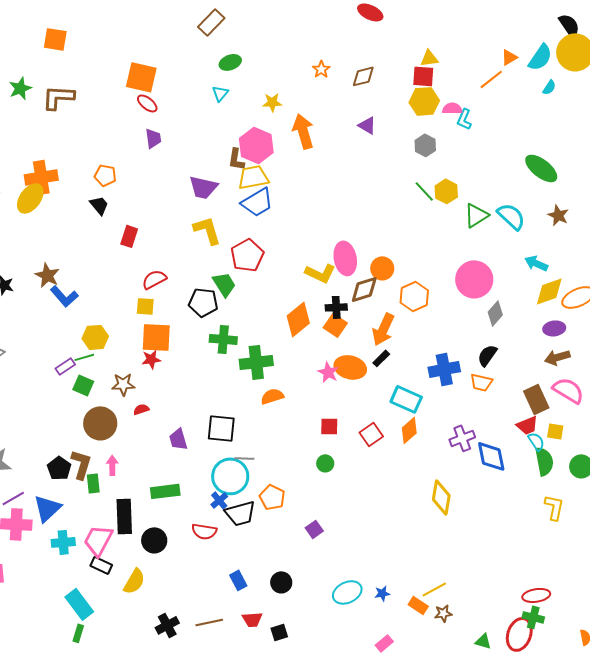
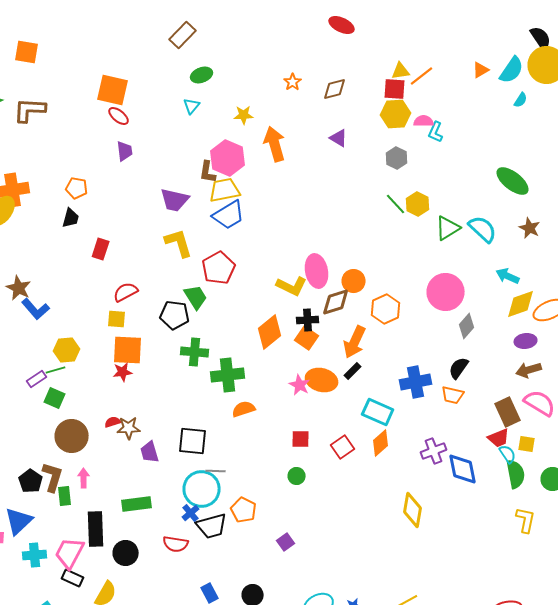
orange line: (491, 79) -> (422, 76), moved
black trapezoid: (99, 205) -> (71, 218), turned 55
brown star: (123, 384) -> (129, 428), moved

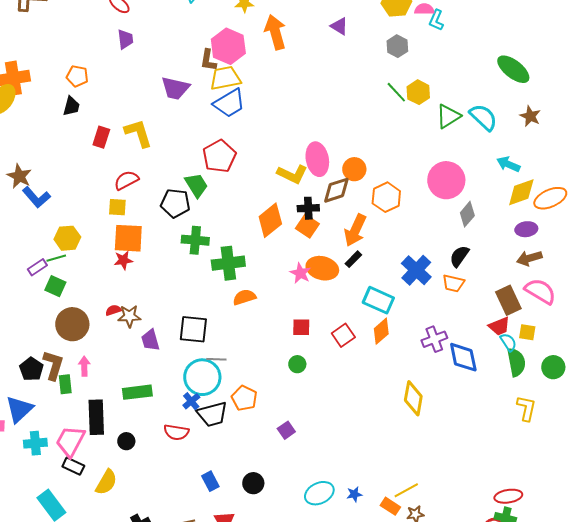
yellow L-shape: (179, 243) -> (138, 133), moved
blue cross: (416, 382) -> (416, 270), turned -36
black circle: (126, 553) -> (126, 441), size x0.7

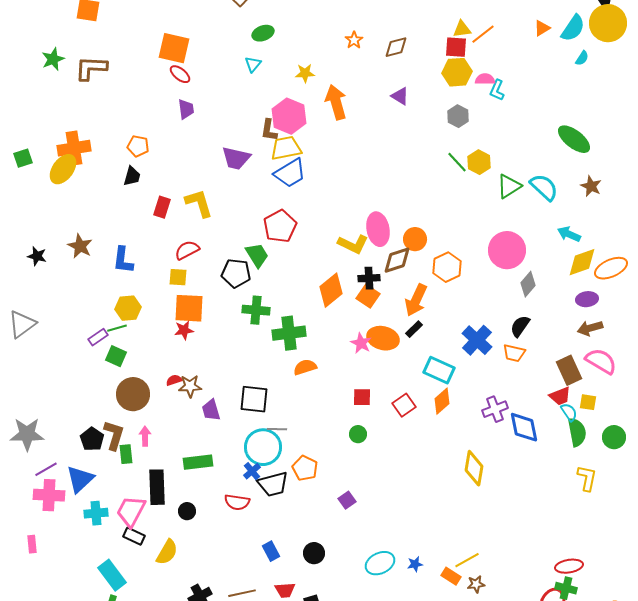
blue L-shape: (36, 197) -> (123, 260), moved, turned 48

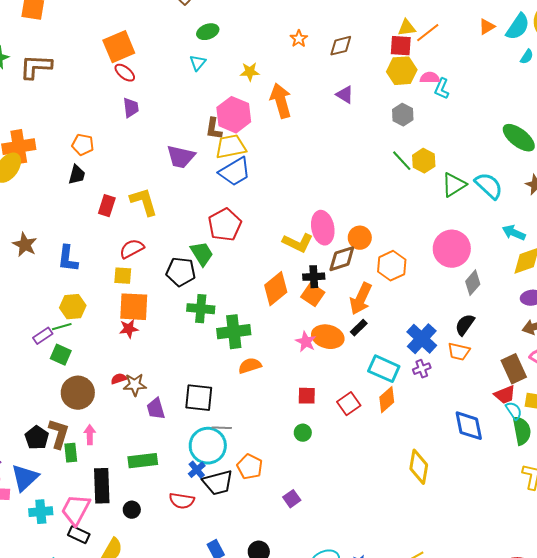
orange square: (174, 48) -> (119, 47), turned -36
purple cross: (495, 409) -> (422, 369), moved, size x0.7

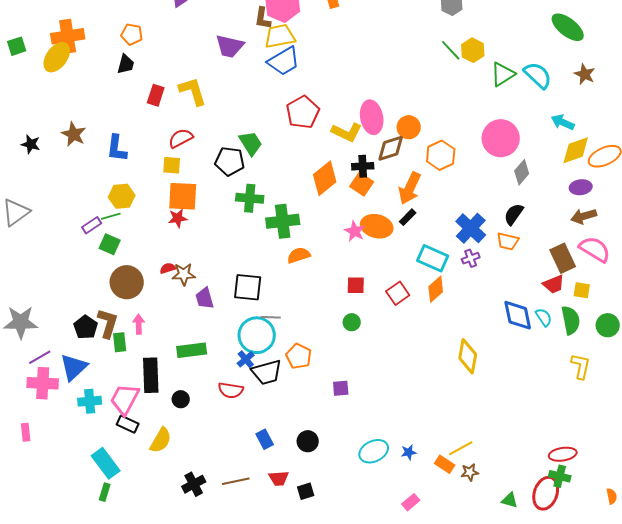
red pentagon: (225, 225) -> (303, 112), moved
cyan semicircle: (514, 411) -> (544, 317), moved
purple square: (292, 499) -> (341, 388), turned 30

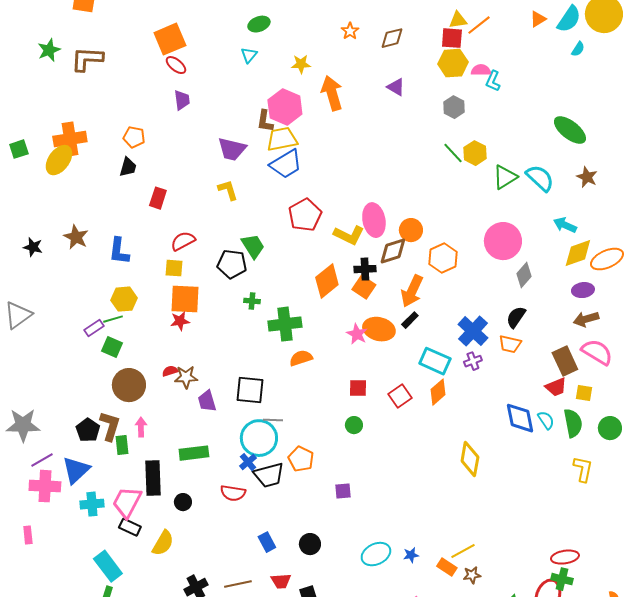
yellow L-shape: (193, 91) -> (228, 190), moved, size x0.7
green cross: (250, 198) -> (252, 301), size x0.6

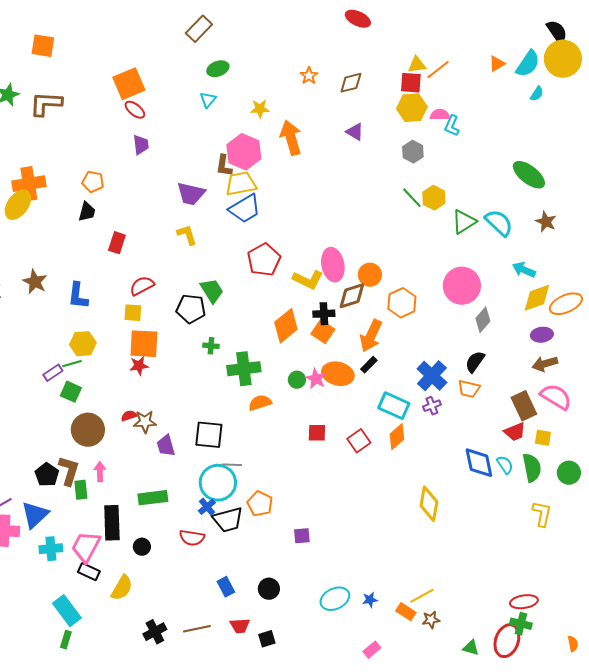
green circle: (354, 425) -> (297, 380), moved

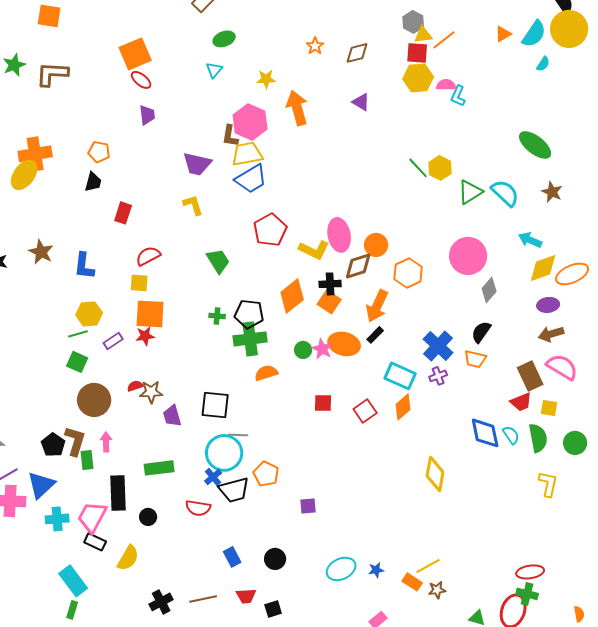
gray hexagon: (413, 152) -> (413, 22), moved
black pentagon: (191, 309) -> (249, 314), moved
purple rectangle: (53, 373) -> (113, 341), moved

